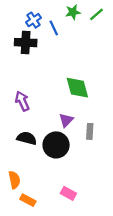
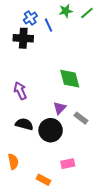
gray rectangle: (90, 131) -> (81, 118), turned -56
pink rectangle: (68, 193) -> (68, 164), moved, turned -40
orange rectangle: (28, 200) -> (43, 180), moved

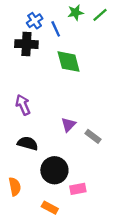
green diamond: (70, 79) -> (69, 62), moved
black circle: (51, 130) -> (54, 170), moved

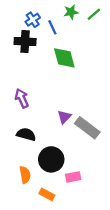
gray rectangle: (93, 136) -> (87, 128), size x1.6
orange semicircle: (15, 187) -> (25, 175), moved

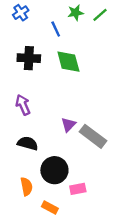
blue cross: (33, 20) -> (21, 13), moved
black cross: (25, 42) -> (29, 58), moved

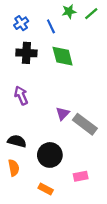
blue cross: (21, 13) -> (21, 23), moved
black semicircle: (28, 143) -> (17, 141), moved
orange semicircle: (26, 187) -> (14, 168), moved
pink rectangle: (78, 189) -> (81, 176), moved

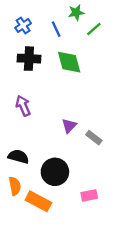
green line: (91, 14) -> (94, 29), moved
gray rectangle: (85, 124) -> (94, 138), size x0.6
orange rectangle: (46, 189) -> (38, 201), moved, size x1.5

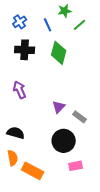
green diamond: (69, 62) -> (59, 53), turned 30
black circle: (55, 172) -> (64, 141), moved

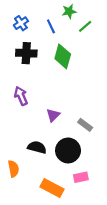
purple triangle: (59, 107) -> (53, 115), moved
black semicircle: (16, 133) -> (37, 147), moved
orange rectangle: (33, 171) -> (52, 188), moved

